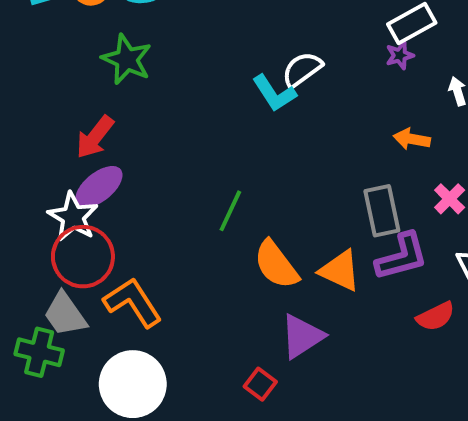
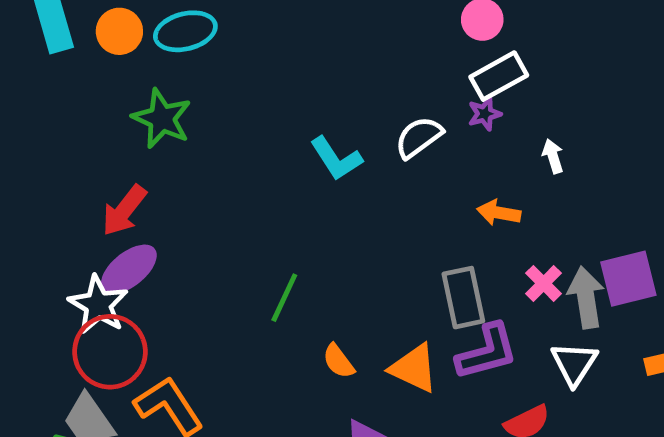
white semicircle: (302, 69) -> (419, 137), moved
orange semicircle: (276, 265) -> (339, 361), size x0.6

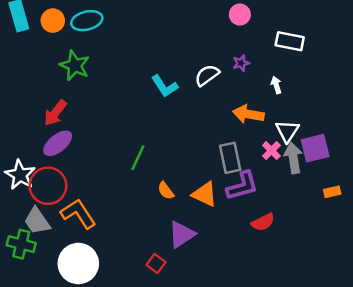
white rectangle: (499, 76) -> (290, 41), moved, turned 40
orange arrow: (499, 213) -> (248, 114), size x1.4
white star: (98, 305) -> (20, 175), moved
white triangle: (574, 364) -> (287, 131), moved

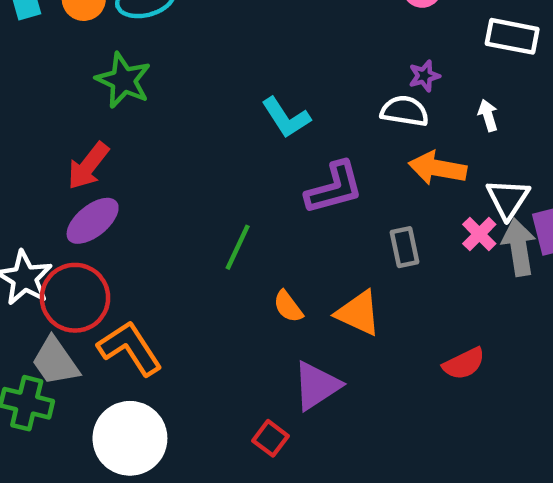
white semicircle: (207, 75) -> (405, 111), moved, turned 45
gray rectangle: (230, 158) -> (405, 247), size x0.7
purple L-shape: (242, 186) -> (334, 188), moved

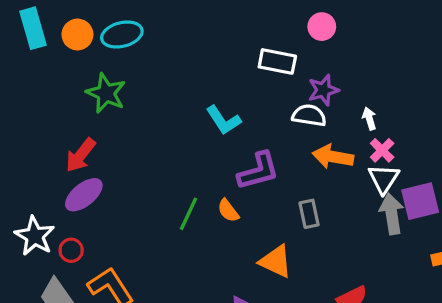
white rectangle: (512, 36) -> (277, 61), moved
purple star: (424, 76) -> (323, 90), size x1.4
pink cross: (479, 234) -> (382, 150), moved
red circle: (75, 298) -> (71, 250), size x0.5
orange semicircle: (288, 307) -> (228, 211), moved

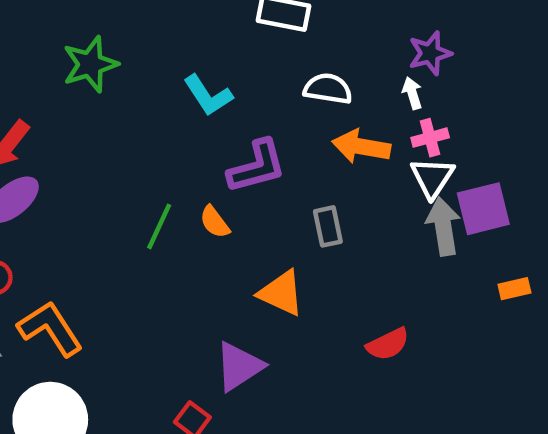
purple star: (323, 90) -> (430, 53), moved
green star: (106, 93) -> (90, 64), moved, turned 30
pink cross: (382, 150) -> (430, 138), turned 30

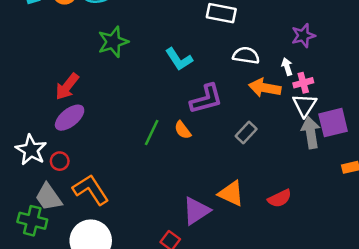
white arrow: (412, 93) -> (287, 67), moved
gray rectangle: (328, 226) -> (246, 133), turned 55
orange triangle: (281, 293) -> (231, 193), moved

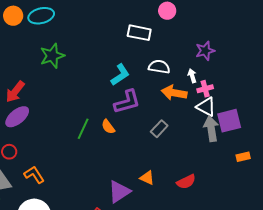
cyan L-shape: (179, 59) -> (120, 75), moved, turned -90
white triangle: (304, 105) -> (206, 107), turned -35
orange L-shape: (91, 190) -> (34, 175), size x0.7
orange triangle: (231, 193) -> (147, 178), size x0.7

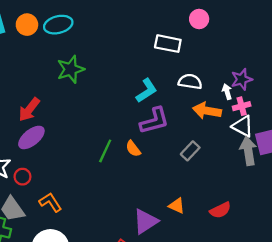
purple star: (205, 51) -> (242, 79), moved

